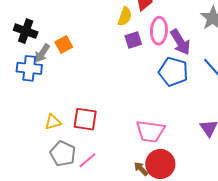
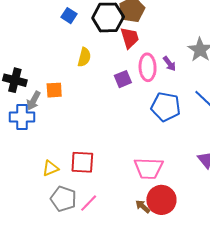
yellow semicircle: (125, 16) -> (84, 57), moved
purple arrow: (180, 42) -> (169, 64), moved, size x0.6
orange square: (64, 45) -> (54, 90), turned 30

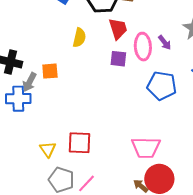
red trapezoid: (130, 38) -> (118, 29), moved
purple square: (123, 79) -> (118, 59), turned 30
yellow triangle: (51, 168) -> (48, 149), turned -42

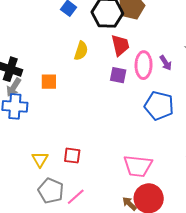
gray arrow: (29, 82) -> (14, 87), moved
red square: (79, 143) -> (72, 156), size x0.7

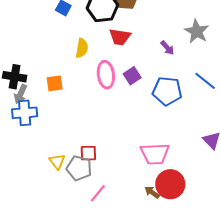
red trapezoid: (120, 45) -> (120, 37), turned 120
pink ellipse: (144, 65) -> (106, 75), moved
purple square: (118, 75) -> (132, 76), moved, turned -36
gray pentagon: (51, 191) -> (79, 168), moved

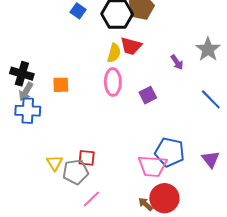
yellow semicircle: (82, 48) -> (114, 53), moved
purple square: (132, 76) -> (148, 95), moved
blue pentagon: (167, 91) -> (170, 152), moved
gray pentagon: (79, 168) -> (76, 172), turned -30

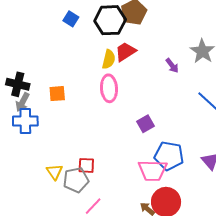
red trapezoid: (131, 46) -> (125, 52), turned 135
purple square: (148, 95) -> (146, 124), moved

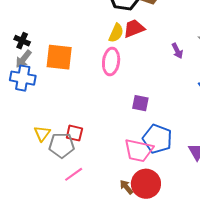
black cross: (18, 84) -> (22, 41), size x0.7
orange square: (57, 94) -> (59, 57), size x1.6
purple square: (146, 124) -> (140, 103), turned 30

